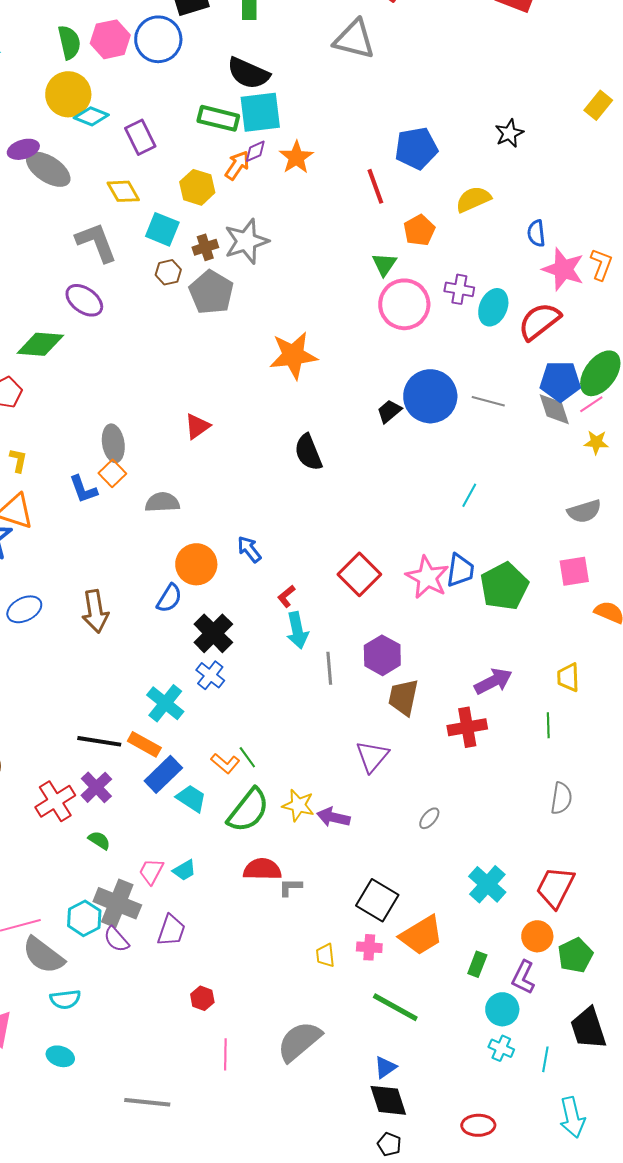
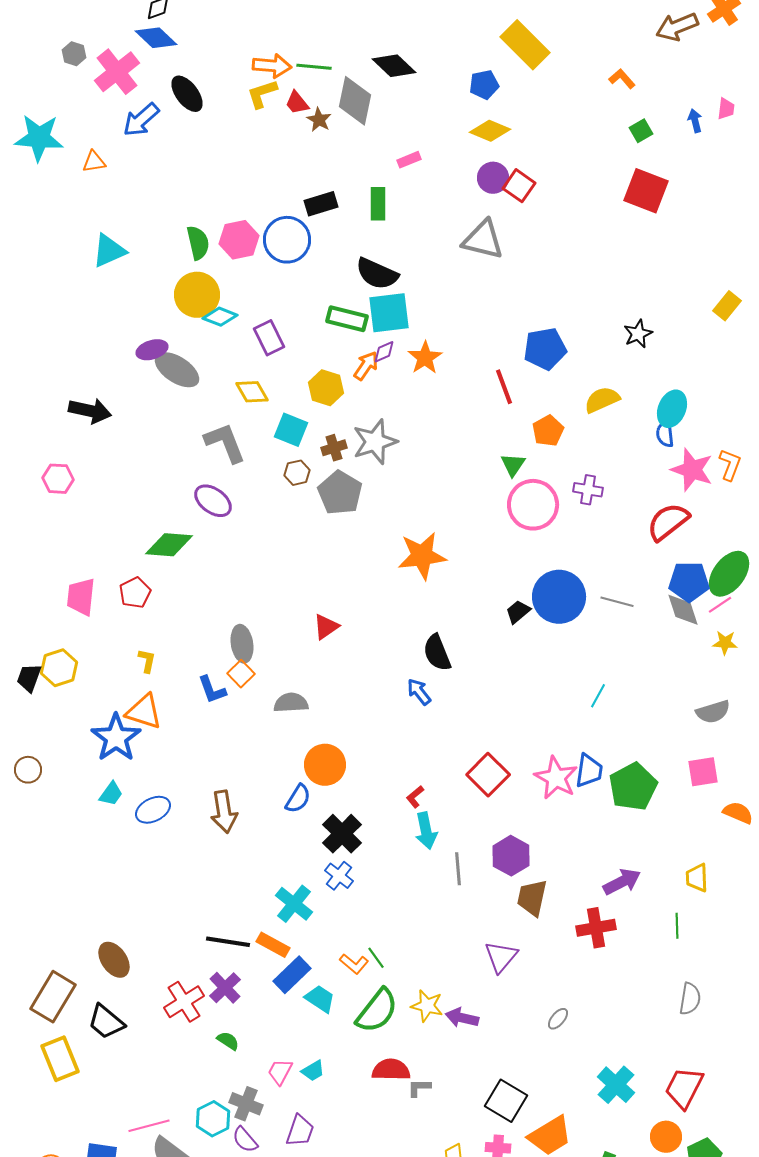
cyan ellipse: (493, 307) -> (672, 409), moved
blue arrow: (249, 549) -> (419, 692), moved
gray cross: (117, 903) -> (246, 1104), size x0.7

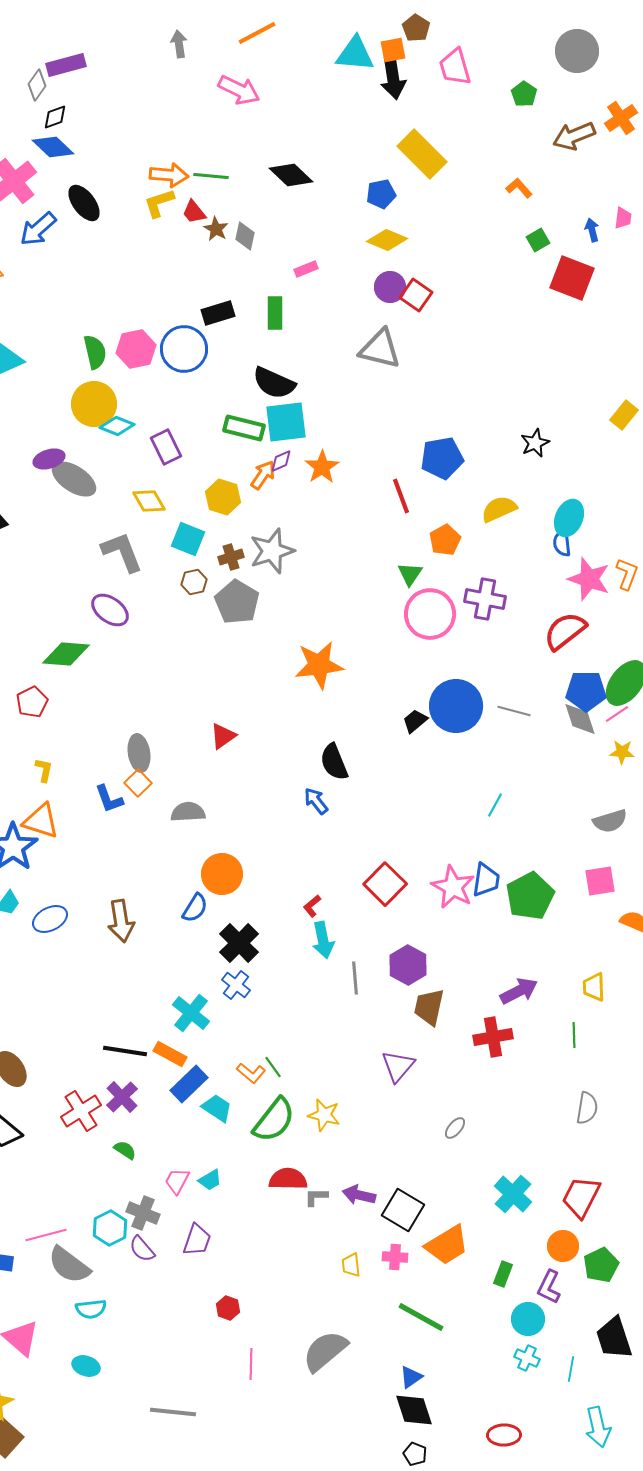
gray diamond: (355, 101) -> (245, 236), moved, size x0.6
red square: (646, 191) -> (572, 278), moved
purple cross: (588, 490) -> (485, 599), size x1.4
purple arrow: (462, 1018) -> (359, 1195), moved

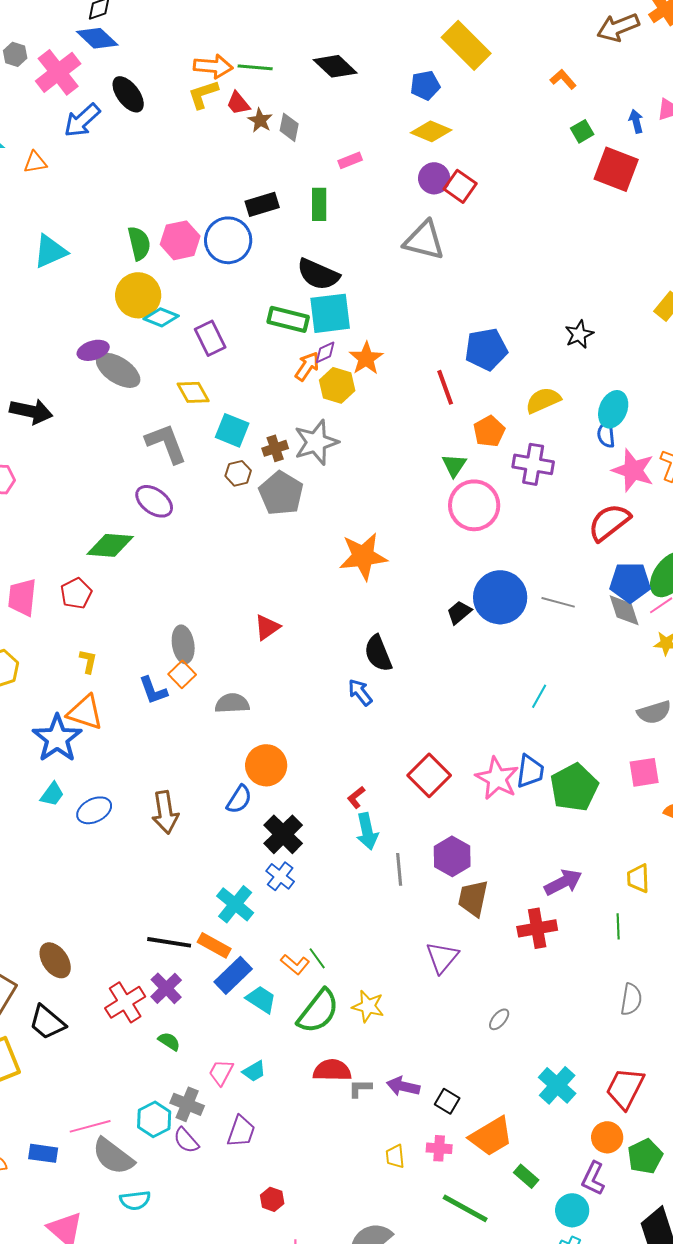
yellow hexagon: (223, 497) -> (337, 385), moved
purple cross: (485, 599) -> (533, 464), moved
black square: (403, 1210) -> (447, 1101), size x0.6
green rectangle: (503, 1274) -> (526, 1176), moved, turned -70

